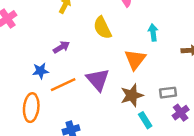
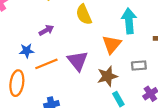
cyan arrow: (153, 33) -> (129, 21), size x1.6
gray rectangle: (168, 93) -> (139, 66), moved

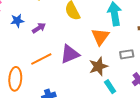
blue star: (27, 51) -> (17, 21), moved
purple triangle: (78, 61) -> (70, 54), turned 50

